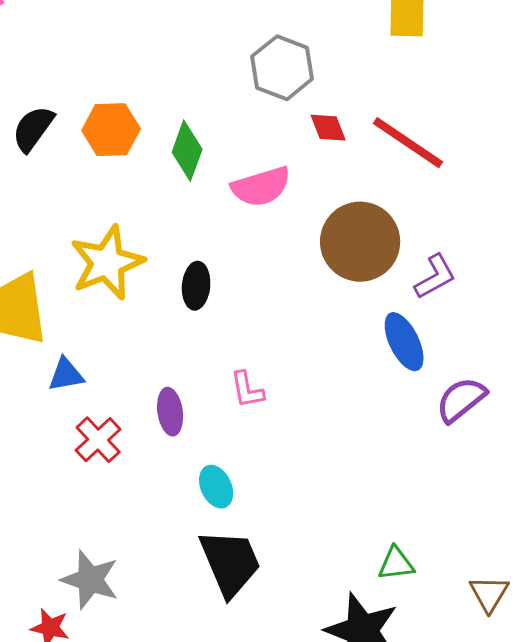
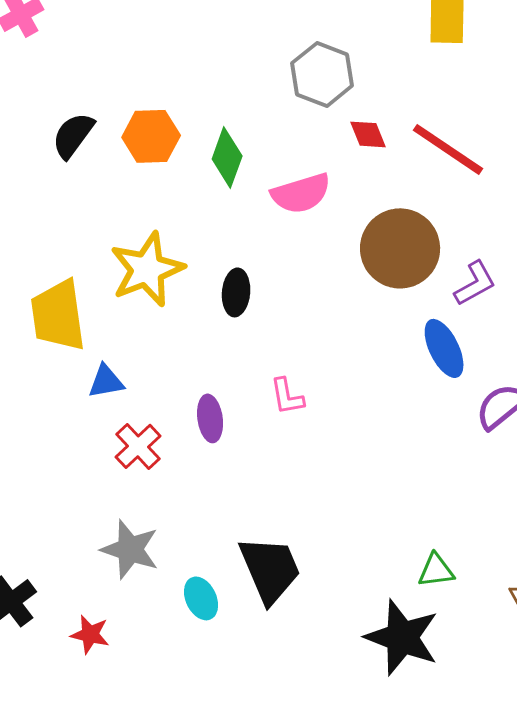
cyan ellipse: (216, 487) -> (201, 598), moved
gray star: (90, 580) -> (130, 549), moved

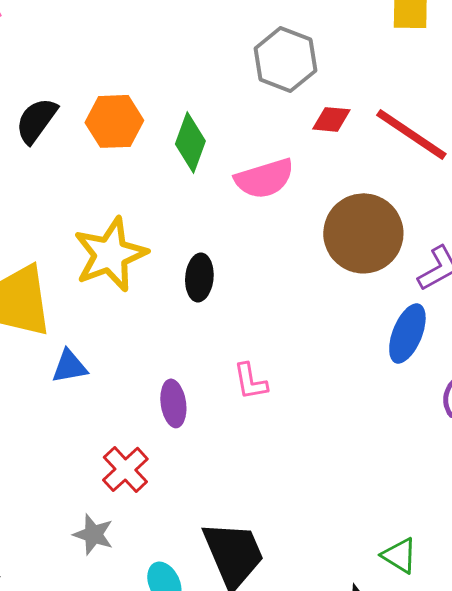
red diamond: (368, 134) -> (331, 119), turned -63
blue ellipse: (444, 348) -> (407, 333), turned 48
red cross: (138, 446) -> (125, 469), moved
gray star: (130, 549) -> (93, 534), size x0.7
green triangle: (436, 570) -> (399, 555), turned 39

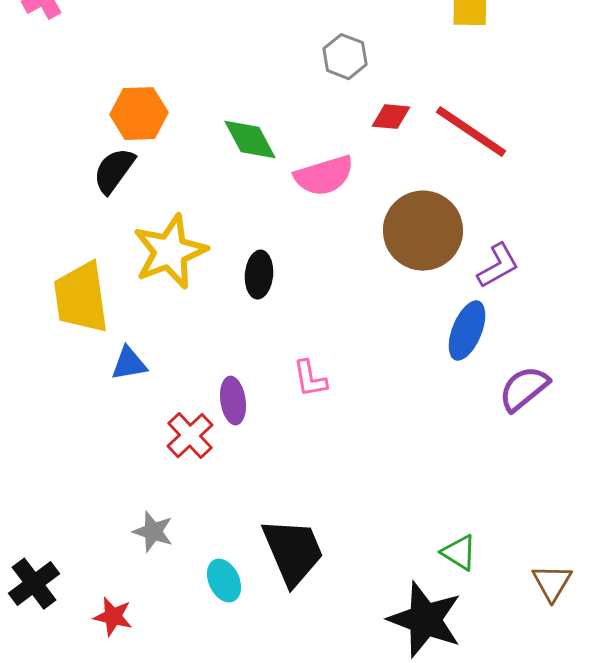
gray hexagon: (285, 59) -> (345, 57), size x0.7
black semicircle: (36, 120) -> (114, 171), moved
orange hexagon: (114, 121) -> (139, 114), moved
green diamond: (190, 142) -> (250, 140), turned -48
red cross: (125, 469) -> (190, 436), moved

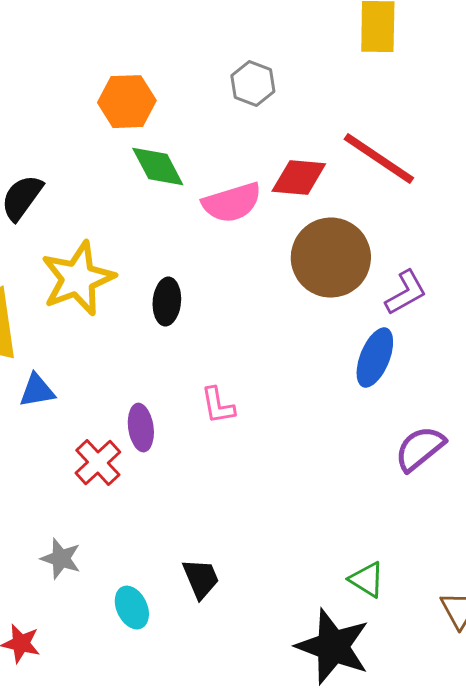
orange hexagon: (139, 114) -> (127, 102), moved
red diamond: (391, 117) -> (299, 178), moved, size x1.4
purple semicircle: (524, 389) -> (420, 449), moved
black trapezoid: (293, 552) -> (201, 579), size x0.6

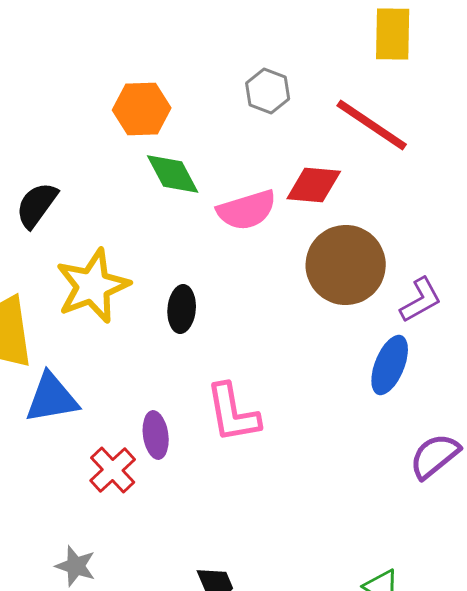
red line: (379, 159) -> (372, 125), moved
blue triangle: (37, 391) -> (52, 398), size x1.5
pink L-shape: (218, 406) -> (233, 413), size x1.6

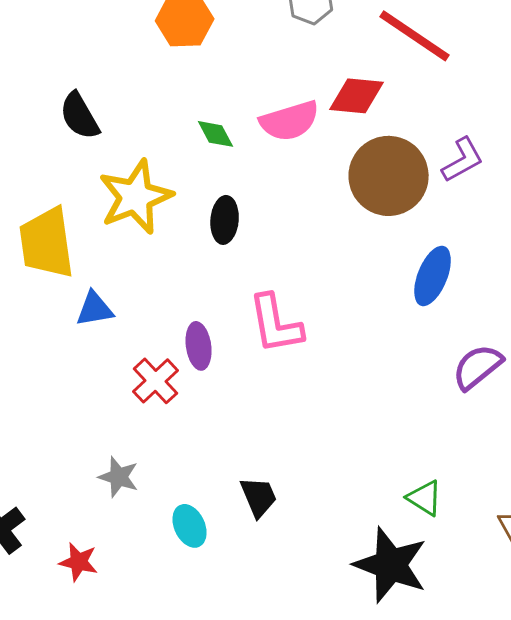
green diamond: (173, 174) -> (216, 134), moved, size x0.7
black semicircle: (37, 205) -> (80, 116), turned -66
purple L-shape: (421, 300) -> (463, 160), moved
blue triangle: (52, 398) -> (95, 309), size x0.7

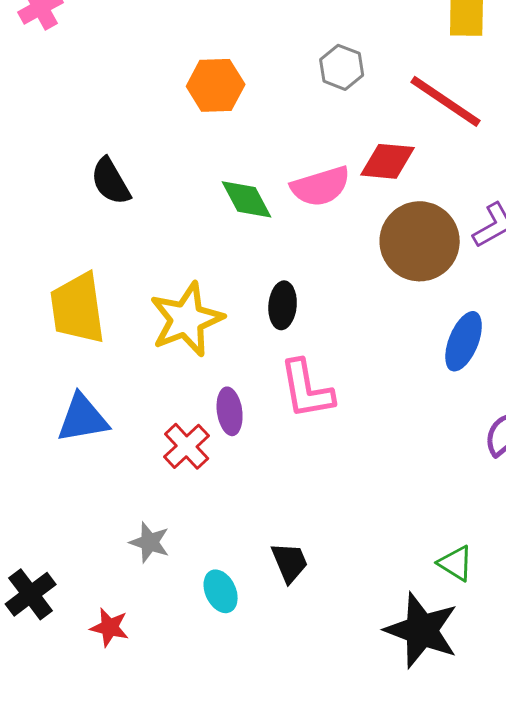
green diamond: (216, 134) -> (247, 199), size x1.4
yellow star: (136, 197) -> (187, 319), moved
black ellipse: (225, 220) -> (283, 305), moved
blue triangle: (95, 309) -> (83, 418), moved, size x1.4

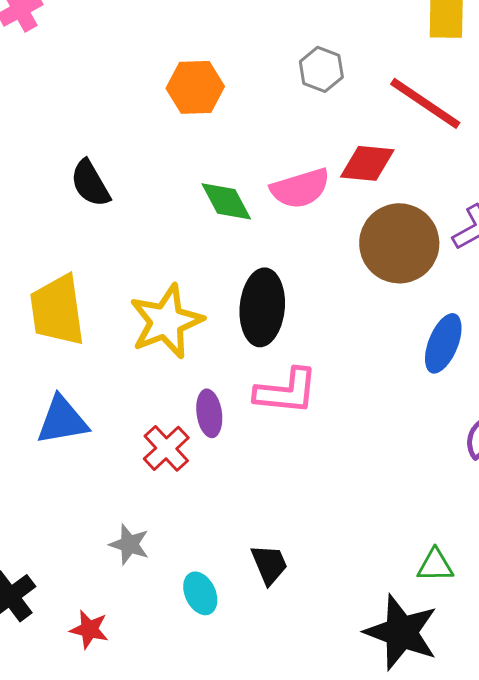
black ellipse: (283, 305) -> (262, 307), size x1.6
pink L-shape: (307, 389) -> (286, 391), turned -74
green triangle: (456, 563) -> (435, 565), turned -33

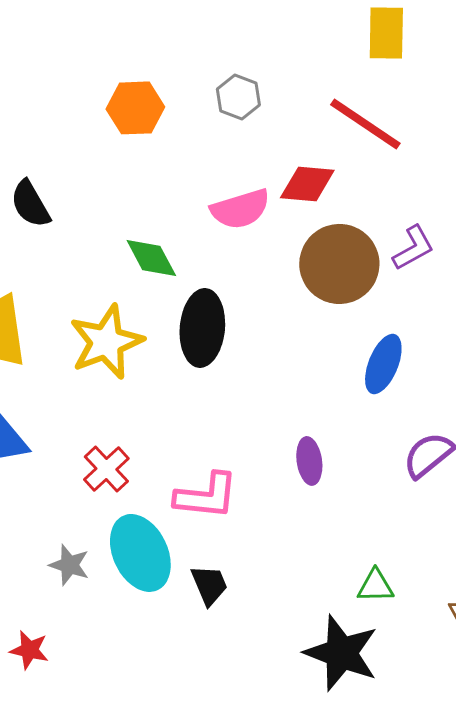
gray hexagon: (321, 69) -> (238, 97), moved
green diamond: (226, 201) -> (151, 258), moved
pink L-shape: (286, 391) -> (206, 496), moved
purple ellipse: (209, 413) -> (309, 461), moved
cyan ellipse: (200, 593) -> (140, 553), moved, size x1.8

